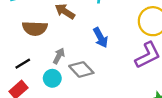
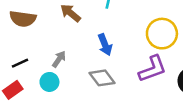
brown semicircle: (35, 28) -> (23, 19), moved
gray diamond: (81, 69) -> (102, 78), moved

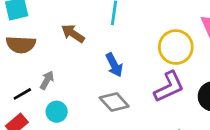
gray arrow: (59, 59) -> (47, 80), moved

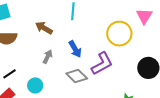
gray arrow: (47, 80) -> (48, 57), moved
purple L-shape: (169, 87) -> (102, 64), moved

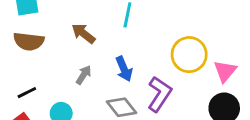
pink triangle: (144, 16) -> (225, 71), moved
purple L-shape: (102, 64) -> (159, 94), turned -35

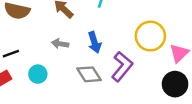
gray arrow: (84, 75) -> (60, 44), turned -119

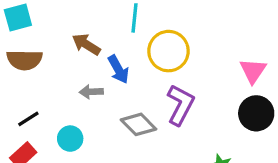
yellow circle: (150, 36) -> (169, 51), moved
blue arrow: (94, 42) -> (118, 69), moved

